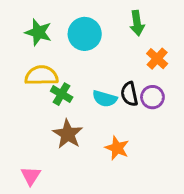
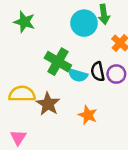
cyan circle: (85, 34) -> (84, 23), moved
yellow semicircle: (41, 76) -> (22, 94), moved
green cross: (62, 94) -> (58, 62), moved, size x1.5

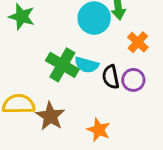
cyan semicircle: (78, 75) -> (87, 65), moved

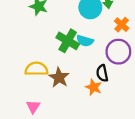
black semicircle: (111, 77) -> (102, 73), moved
purple circle: (133, 80) -> (118, 52), size x1.5

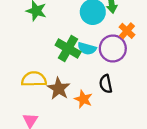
purple circle: (118, 52) -> (113, 49), moved
orange star: (94, 87) -> (83, 99), moved

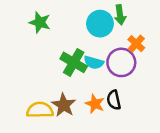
yellow semicircle: (34, 79) -> (40, 110), moved
orange star: (83, 99) -> (95, 104), moved

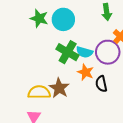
cyan circle: (100, 24) -> (63, 19), moved
orange star: (95, 104) -> (86, 72), moved

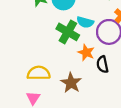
cyan semicircle: (84, 52) -> (85, 22), moved
brown star: (59, 88) -> (71, 83), moved

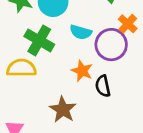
green cross: (68, 32) -> (39, 40), moved
yellow semicircle: (39, 73) -> (21, 68), moved

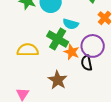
green cross: (39, 40) -> (58, 39), moved
purple circle: (111, 45) -> (93, 46), moved

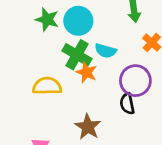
green cross: (58, 39) -> (77, 55), moved
orange star: (72, 52) -> (86, 72), moved

